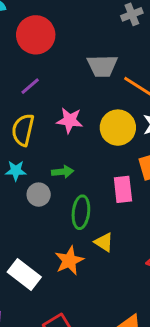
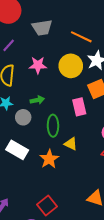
gray trapezoid: (102, 66) -> (42, 28), moved
white rectangle: (24, 275) -> (17, 150), moved

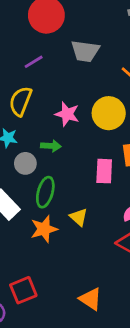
pink star: (38, 65) -> (67, 114), moved
green ellipse: (53, 126) -> (45, 192), moved

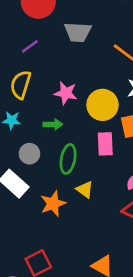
yellow circle: (109, 113) -> (102, 105), moved
gray circle: (25, 163) -> (29, 154), moved
green ellipse: (45, 192) -> (68, 159), moved

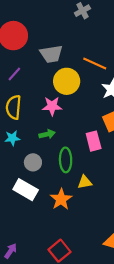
yellow circle: (102, 105) -> (67, 81), moved
yellow triangle: (85, 190) -> (85, 182), turned -35

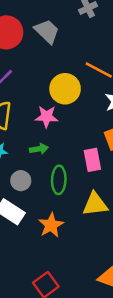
gray trapezoid: (51, 54) -> (47, 31), moved, turned -130
yellow triangle: (85, 182) -> (95, 204), moved, size x1.5

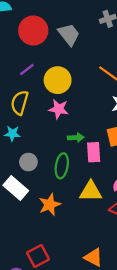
yellow circle: (65, 89) -> (58, 80), moved
green arrow: (39, 149) -> (76, 138), moved

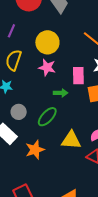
purple line: (27, 69) -> (11, 31), moved, turned -32
pink rectangle: (94, 152) -> (78, 76), moved
green ellipse: (62, 166) -> (47, 117), turned 30

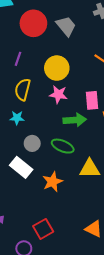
green arrow: (61, 93) -> (75, 120), size x1.5
green ellipse: (47, 117) -> (63, 146), turned 75

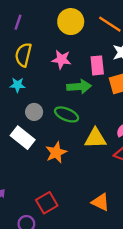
yellow circle: (57, 68) -> (71, 22), moved

